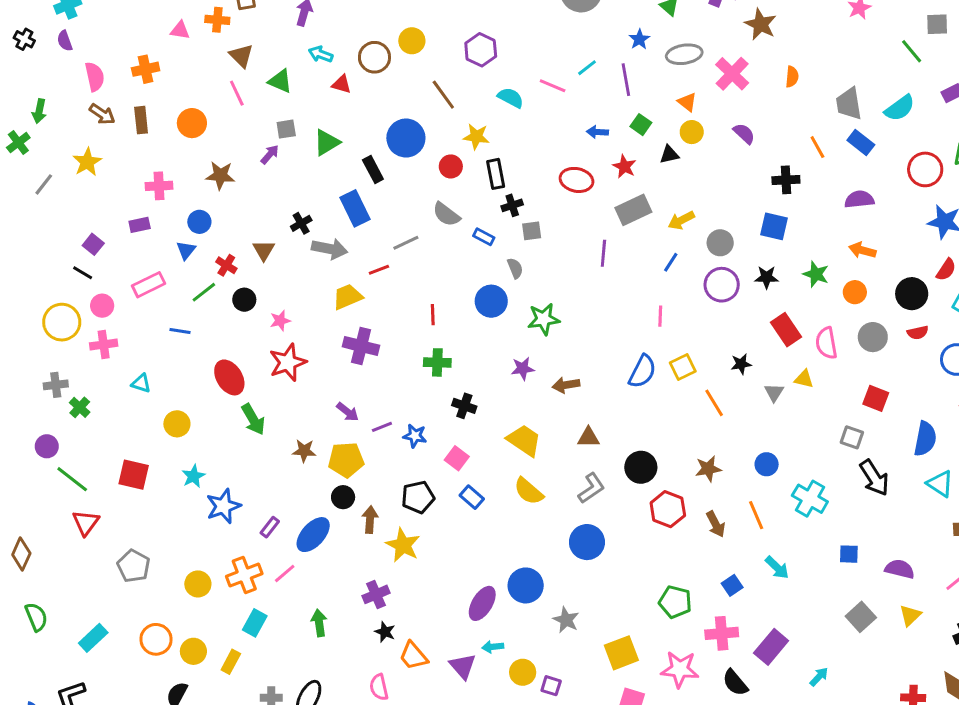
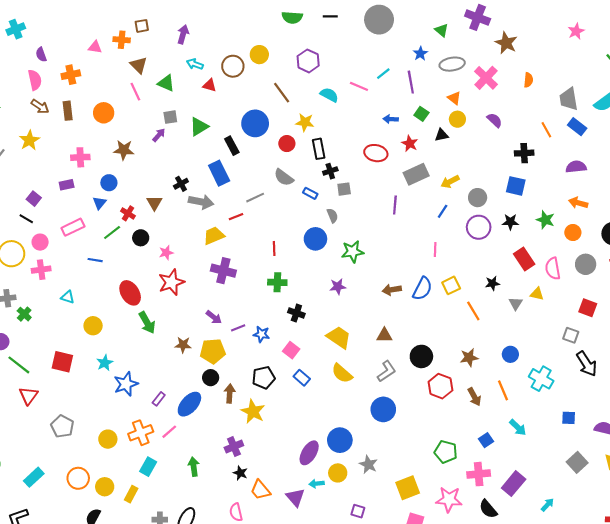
purple semicircle: (65, 41) -> (41, 55), moved
brown arrow: (566, 385) -> (392, 290), moved
yellow circle: (523, 672) -> (338, 473), moved

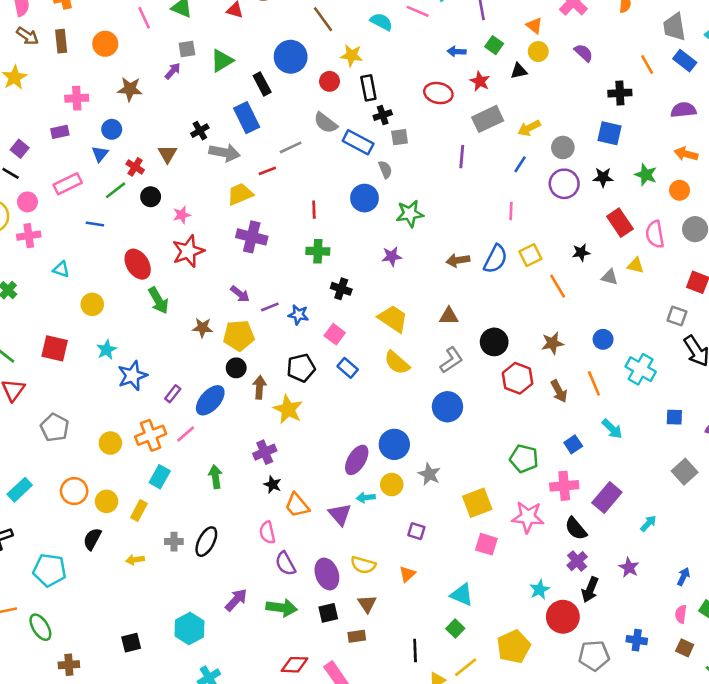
blue rectangle: (310, 193) -> (358, 142), size x1.6
gray triangle: (516, 303) -> (610, 277), turned -48

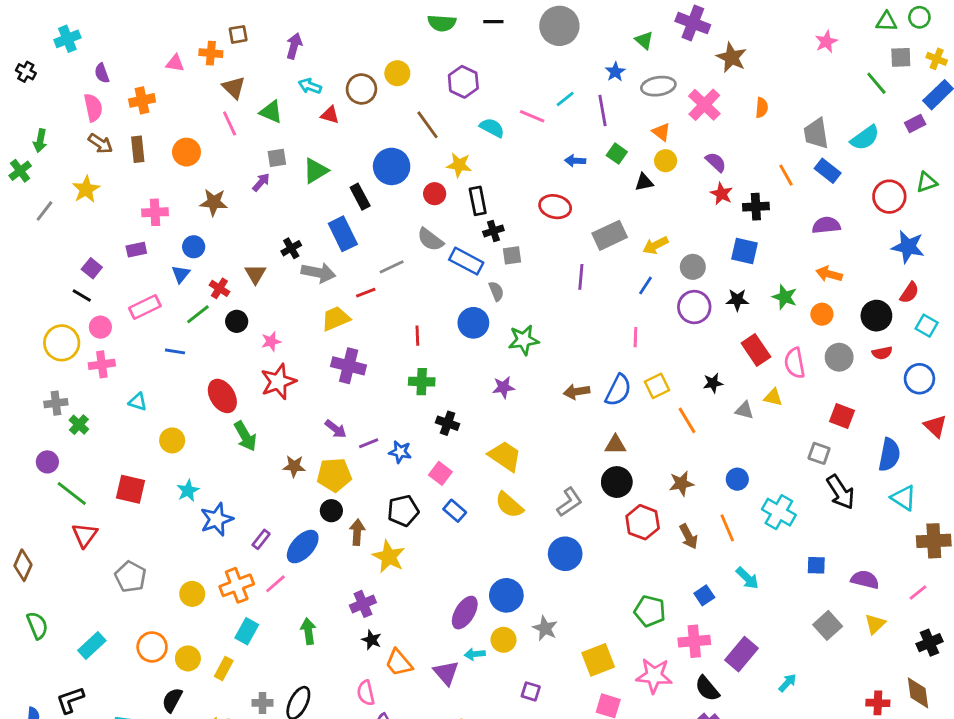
red star: (480, 81) -> (722, 194), moved
brown triangle: (449, 316) -> (615, 445), moved

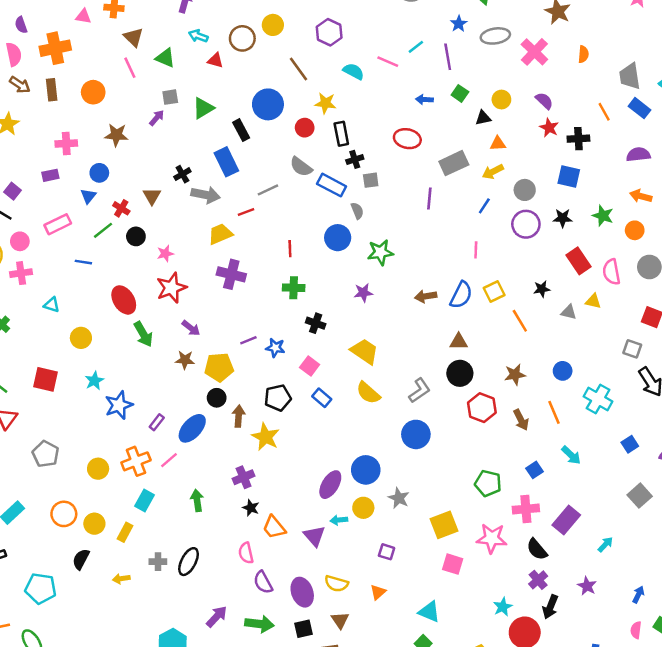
orange cross: (142, 100) -> (55, 48), size x1.4
orange triangle: (661, 132) -> (498, 144), moved, turned -42
purple arrow: (336, 429) -> (191, 328), moved
blue square: (816, 565) -> (630, 444), turned -35

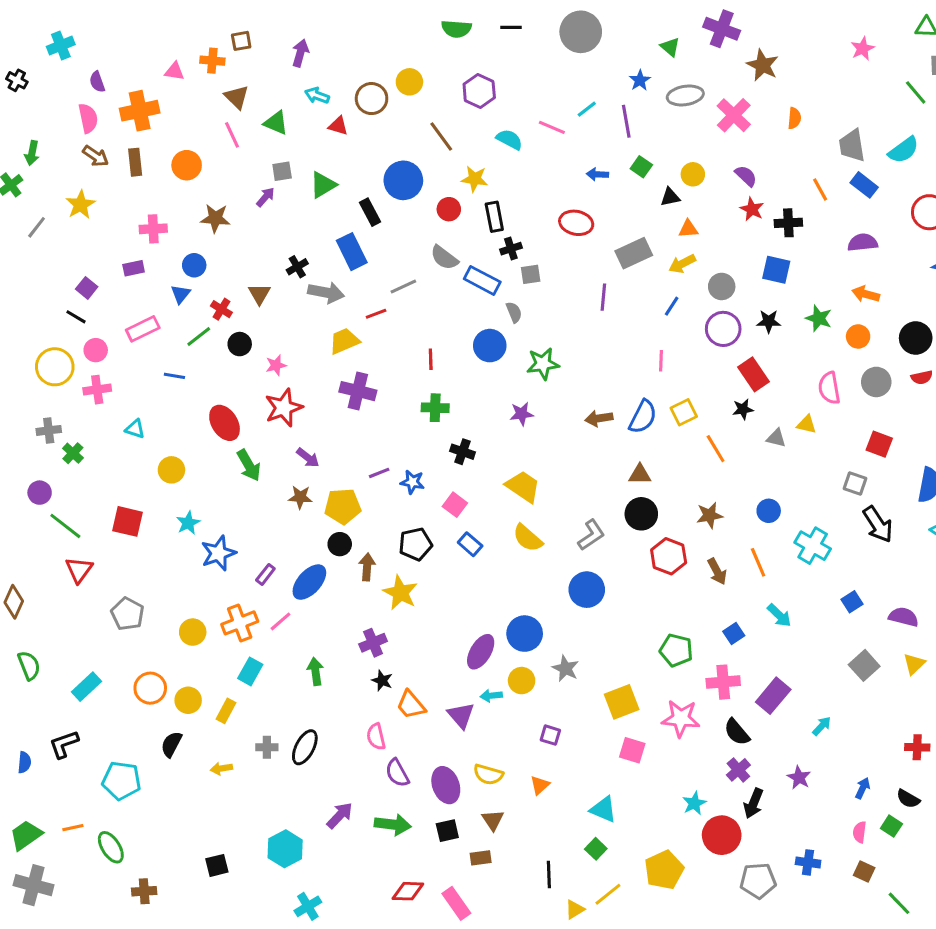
red rectangle: (578, 261) -> (753, 374), moved

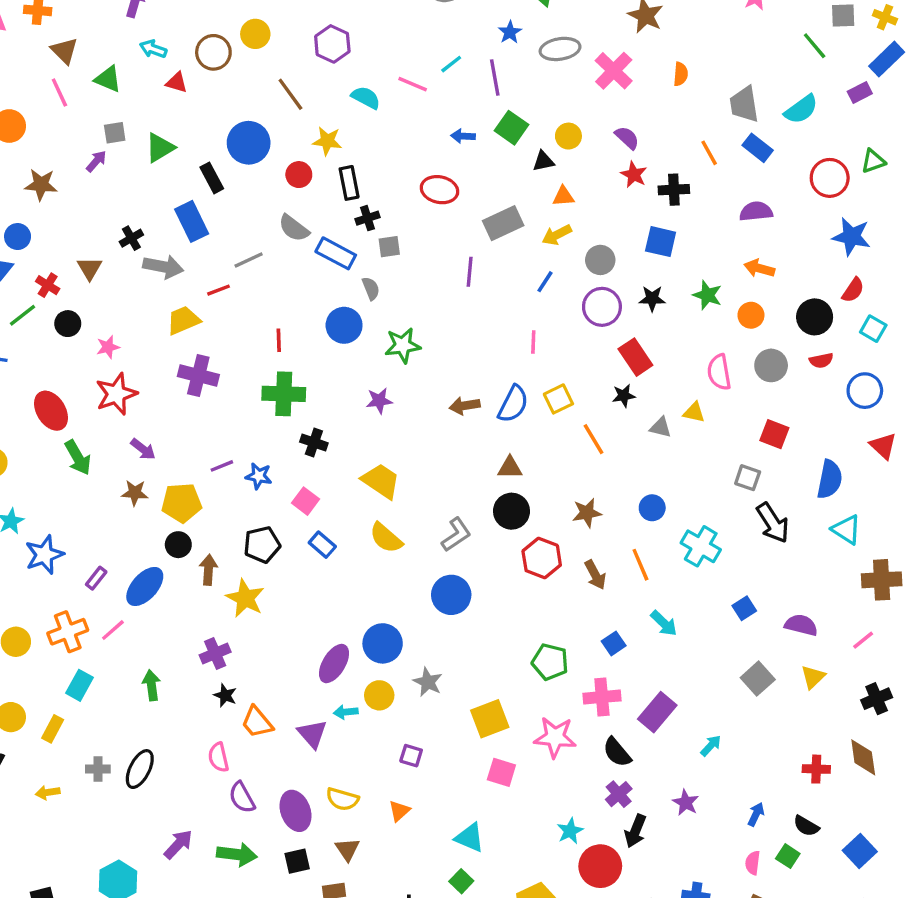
green square: (641, 167) -> (512, 128), size x1.4
green cross: (435, 408) -> (284, 394), size x1.4

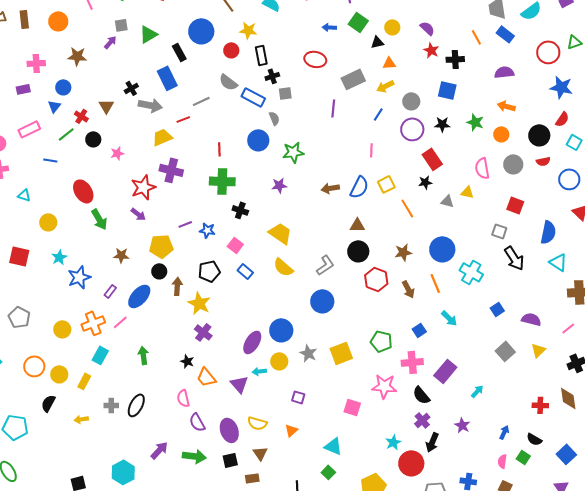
red star: (116, 394) -> (143, 187), moved
brown star: (135, 493) -> (121, 255), moved
blue circle: (652, 508) -> (442, 249), size x1.6
purple cross: (215, 653) -> (203, 332), moved, turned -30
yellow square: (490, 719) -> (341, 353), moved

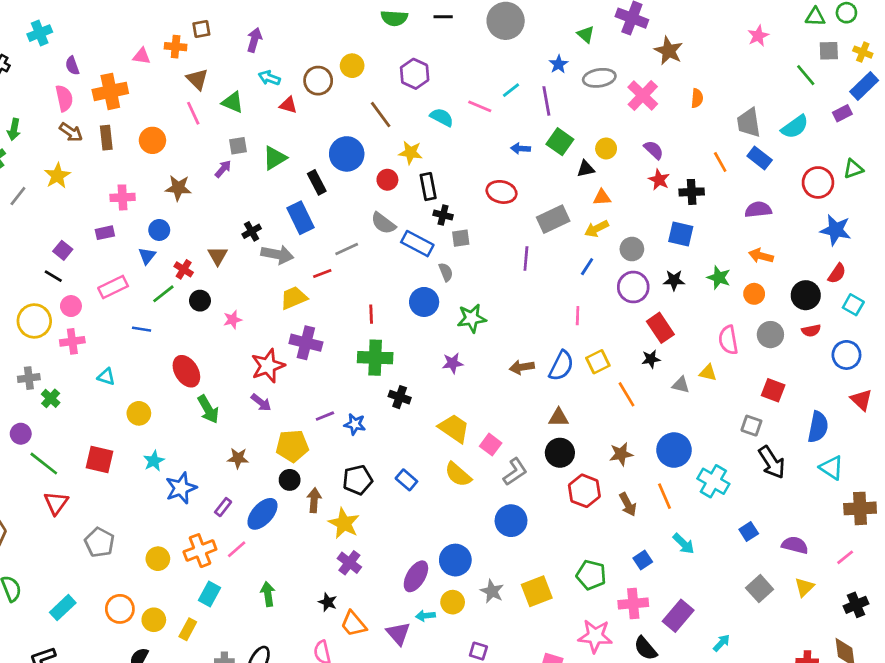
black cross: (272, 76) -> (443, 215), turned 32
pink square: (235, 245) -> (491, 445), moved

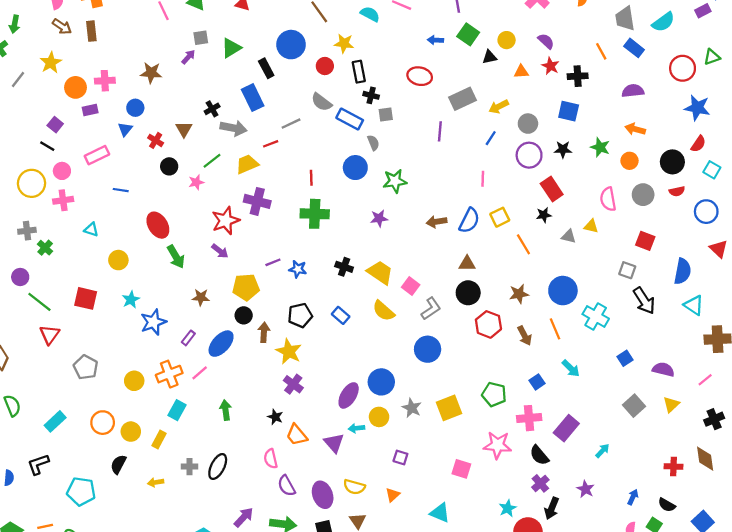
orange circle: (152, 140) -> (76, 87), moved
orange triangle: (602, 197) -> (521, 72), moved
green line: (163, 294) -> (212, 161), moved
black cross: (400, 397) -> (344, 267), moved

